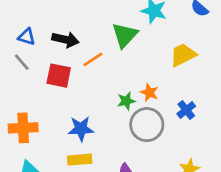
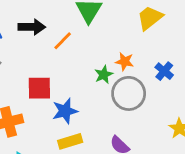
red square: (59, 76) -> (39, 88), moved

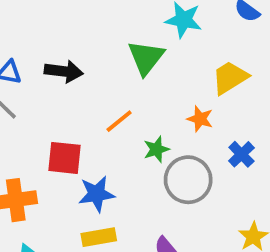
orange line: (63, 41) -> (119, 121), moved
orange star: (125, 62) -> (200, 119), moved

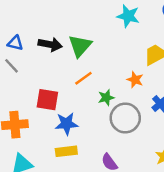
green triangle: (146, 58) -> (80, 46), moved

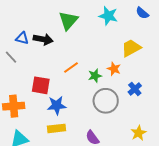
blue triangle: (15, 43) -> (22, 38), moved
green triangle: (80, 46) -> (68, 21), moved
green star: (106, 98) -> (95, 76), moved

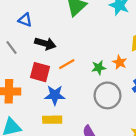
black arrow: (43, 39) -> (45, 44), moved
gray line: (11, 57) -> (11, 47), moved
orange line: (71, 68) -> (67, 64), moved

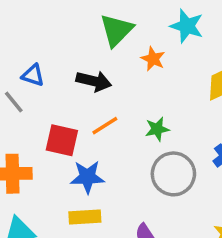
blue triangle: (25, 20) -> (33, 75), moved
black arrow: (45, 44) -> (94, 81), moved
orange star: (120, 62) -> (153, 59), moved

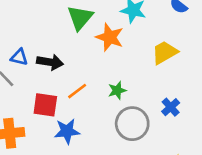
orange star: (153, 59) -> (110, 37), size x1.5
black arrow: (94, 81) -> (50, 62), moved

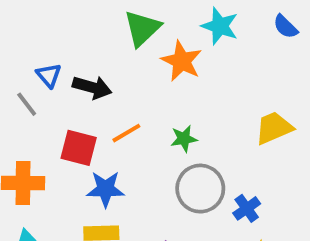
yellow trapezoid: (165, 52) -> (274, 128), moved
blue triangle: (19, 57) -> (49, 75), turned 30
blue cross: (171, 107) -> (247, 208), moved

